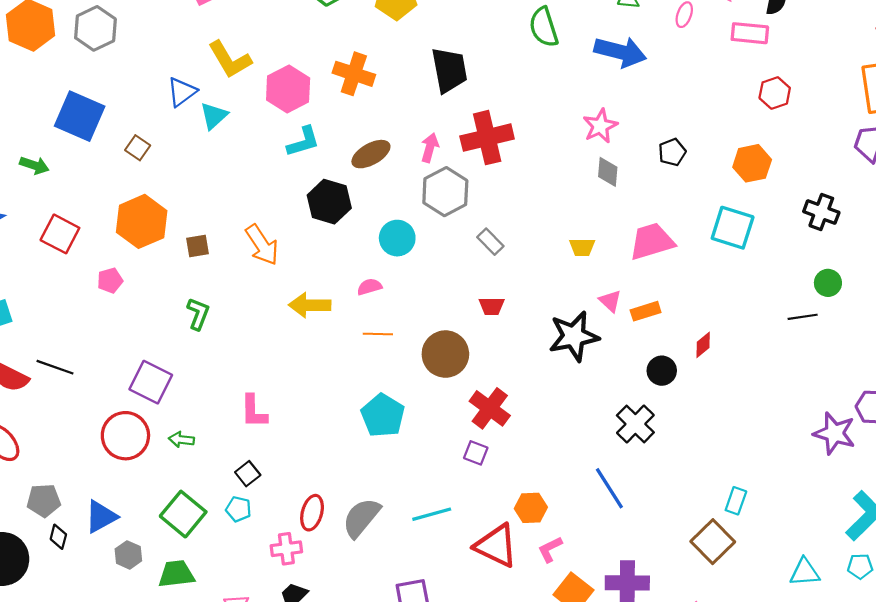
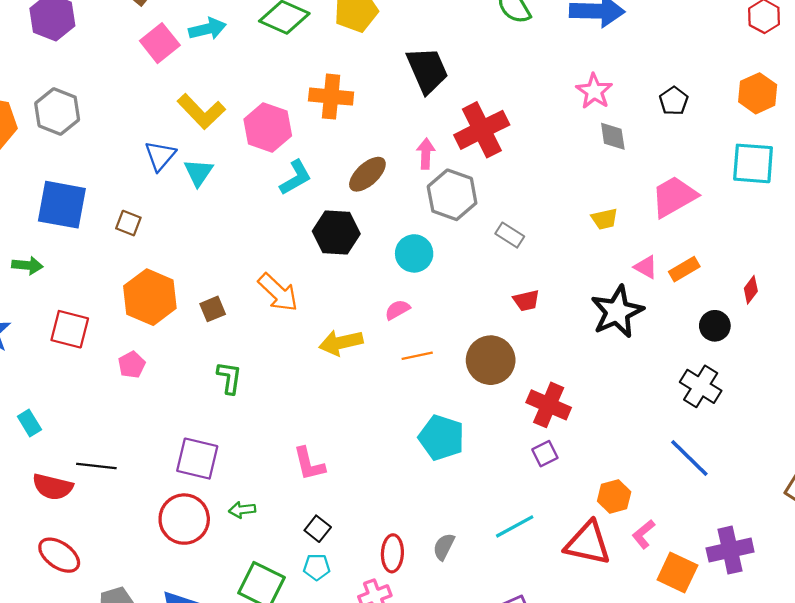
purple square: (476, 453) -> (545, 454), turned -35
gray semicircle: (361, 518) -> (444, 547), size x0.6

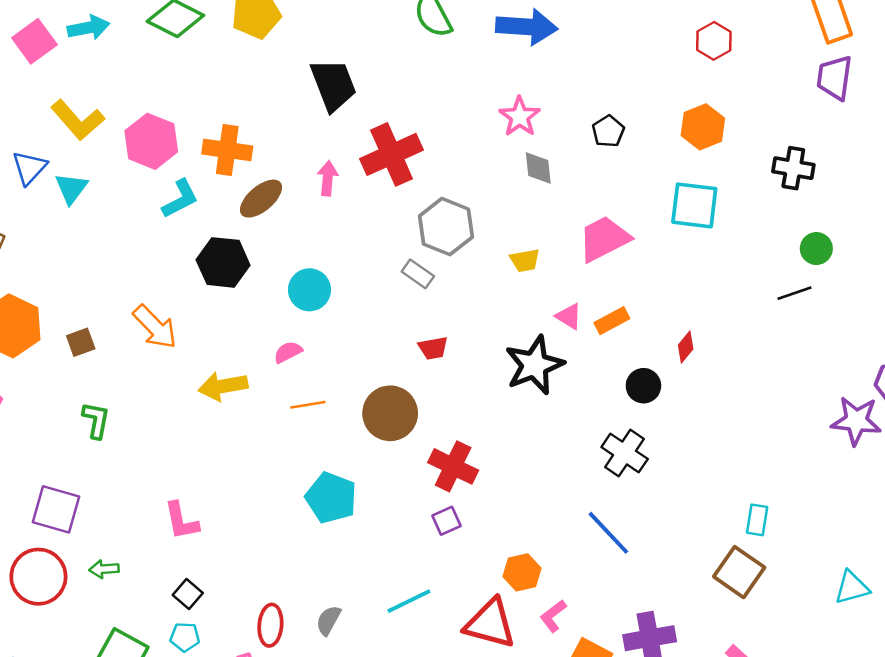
orange cross: (331, 97) -> (227, 150), moved
gray hexagon: (452, 195) -> (446, 227), moved

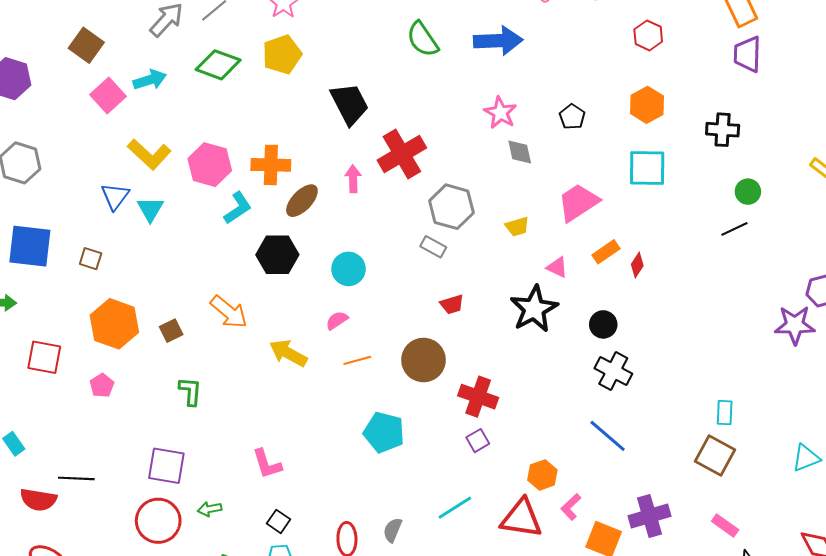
orange rectangle: (612, 321) -> (606, 252), moved
red diamond: (686, 347) -> (637, 265), moved
yellow arrow: (223, 386) -> (288, 353), turned 45
black circle: (643, 386) -> (603, 324), moved

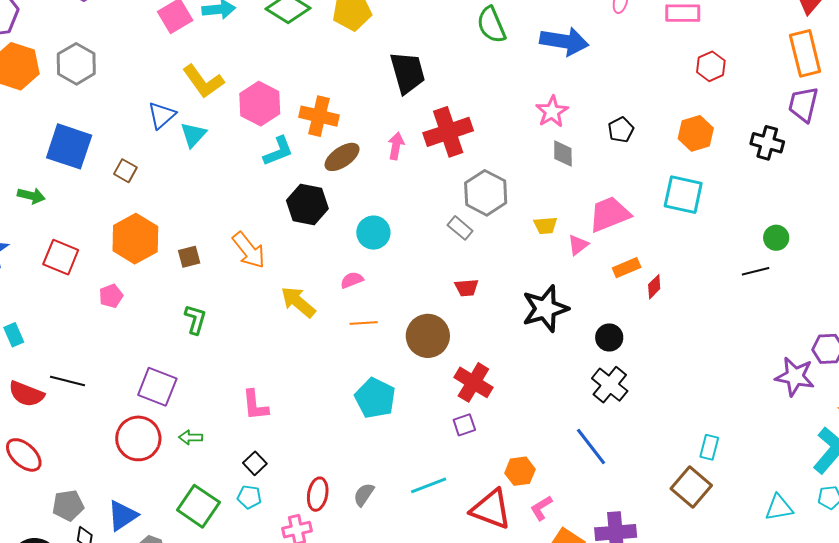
black cross: (723, 130) -> (767, 143), moved
pink triangle: (557, 267) -> (578, 245), moved, turned 45

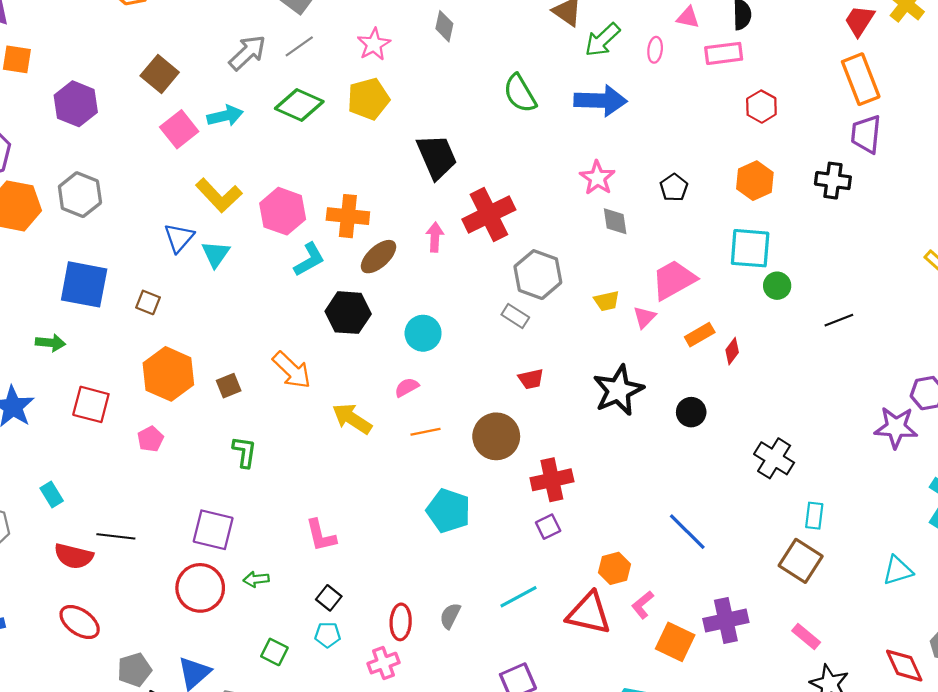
green circle: (776, 238) -> (777, 286), moved
red cross: (473, 382) -> (552, 480), turned -36
black cross: (610, 385) -> (774, 458), moved
green square: (198, 506) -> (274, 652), size x0.6

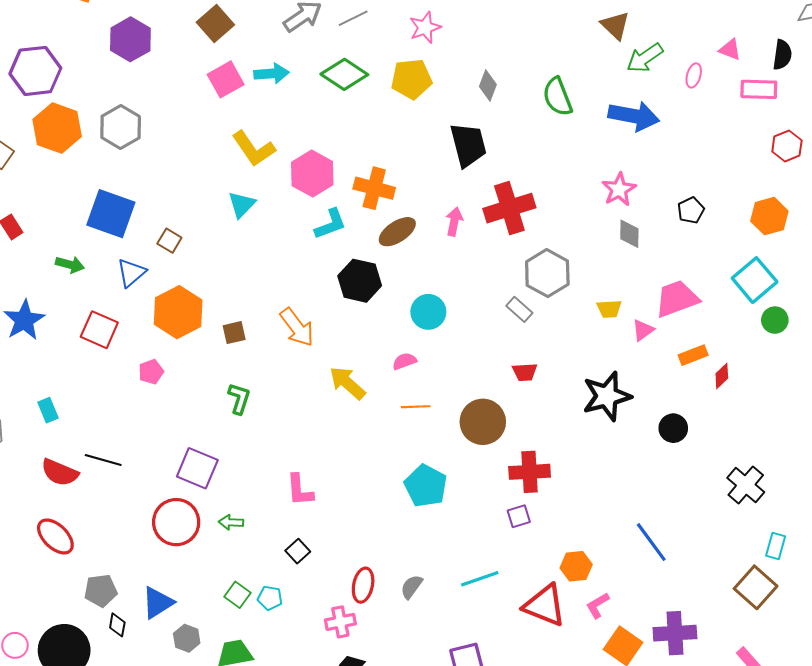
gray diamond: (444, 26) -> (488, 86), moved
blue triangle: (179, 238) -> (131, 273), moved
cyan square: (750, 248) -> (755, 280), turned 36
cyan pentagon: (328, 635) -> (270, 598), moved

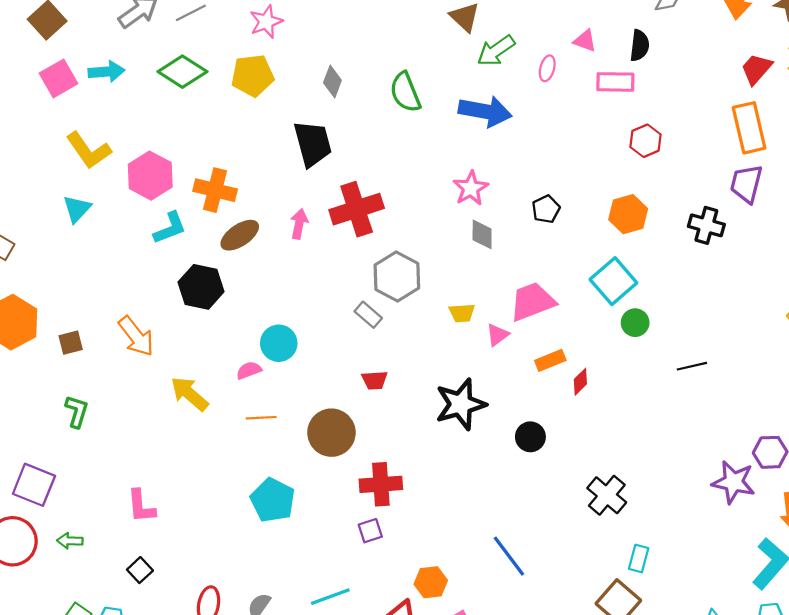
cyan circle: (428, 312) -> (279, 343), moved

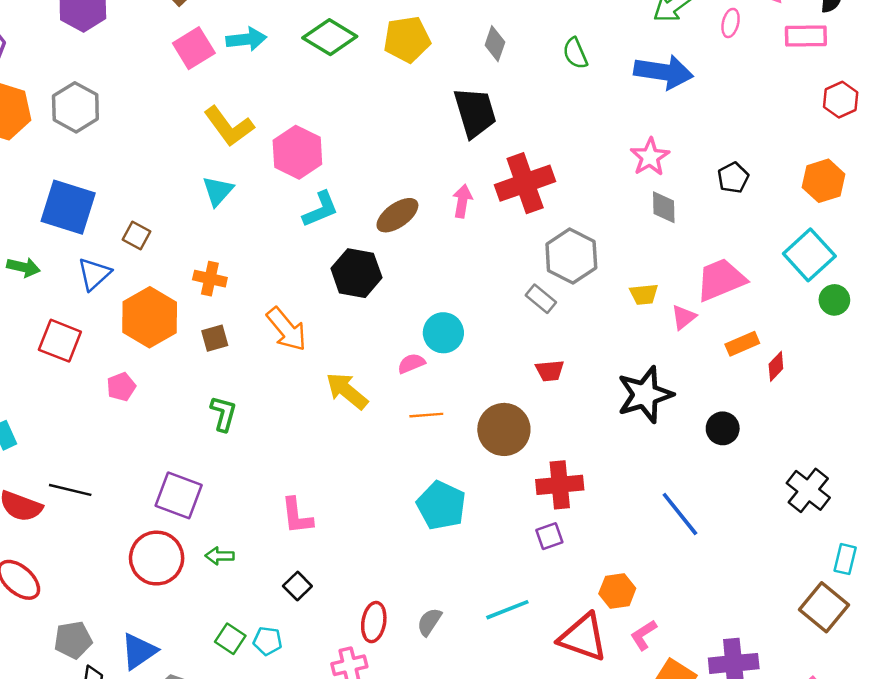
green semicircle: (405, 92) -> (575, 53), size x0.7
orange cross: (215, 190) -> (210, 279), moved, size x0.7
blue line: (509, 556) -> (680, 514), moved

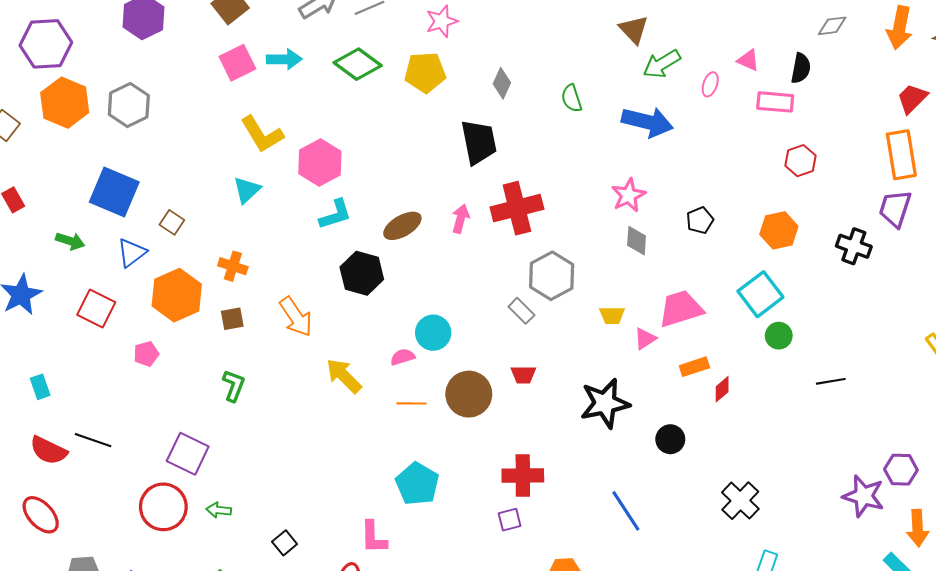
brown circle: (504, 429) -> (469, 394), moved
pink L-shape: (297, 516) -> (374, 537), moved

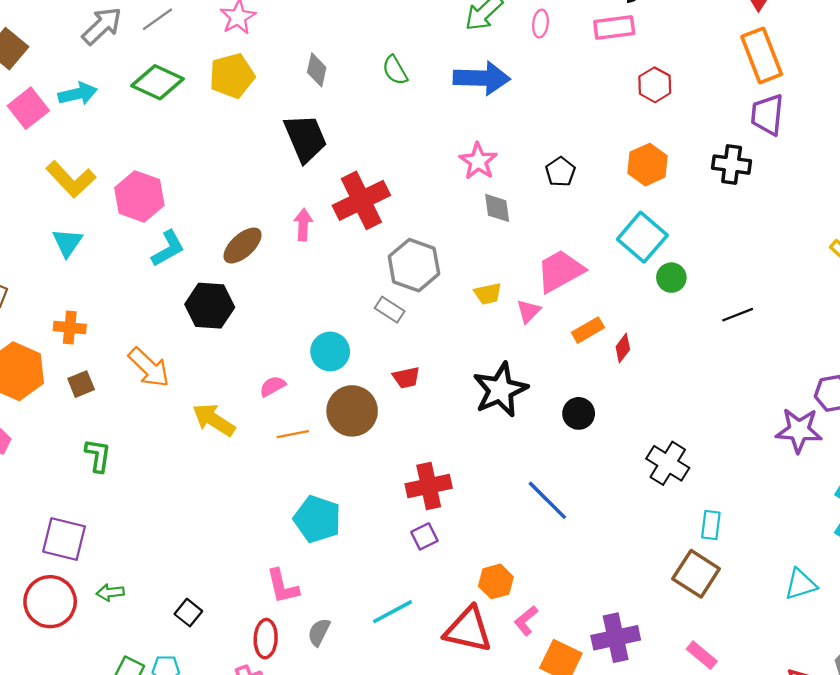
cyan circle: (433, 333) -> (330, 351), moved

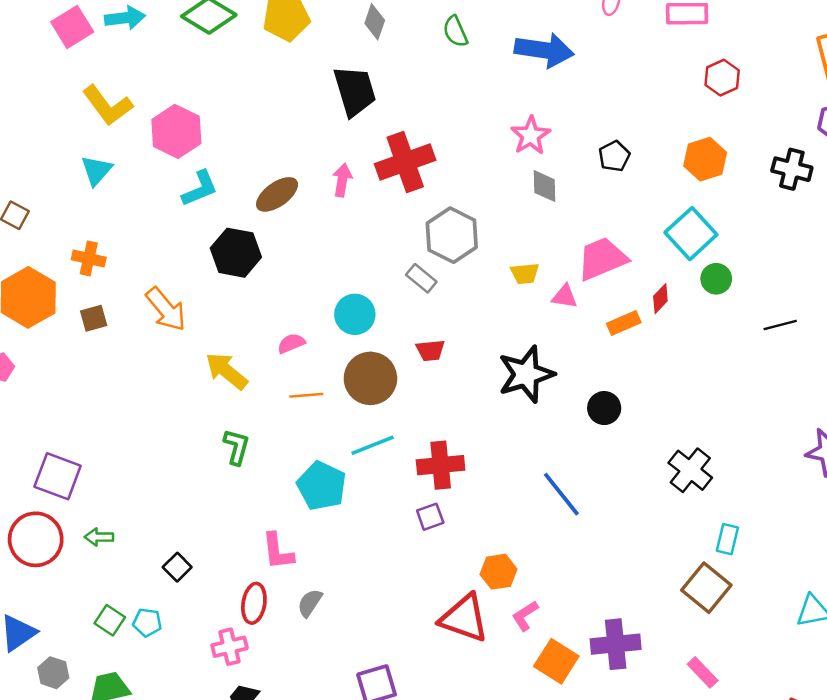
pink triangle: (529, 311) -> (565, 296), turned 48
red diamond: (623, 348) -> (660, 299), moved
green L-shape: (98, 455) -> (237, 447), moved
cyan line: (393, 612) -> (373, 445), moved

